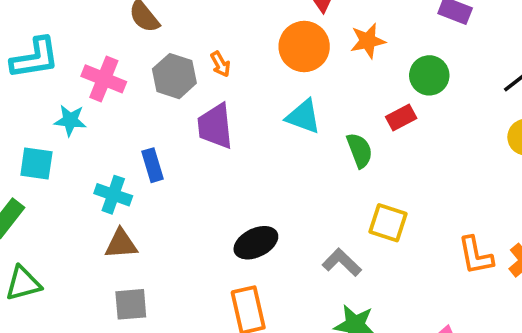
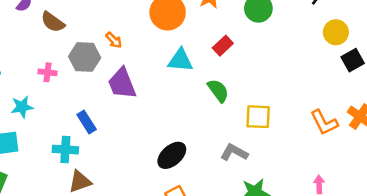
pink cross: (104, 79) -> (48, 72), moved, size x0.6
red rectangle: (401, 118) -> (223, 46), moved
green semicircle: (360, 150) -> (218, 91), moved

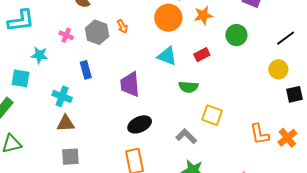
yellow circle: (336, 32) -> (278, 69), moved
purple trapezoid: (122, 83) -> (130, 84), moved
green semicircle: (218, 91) -> (188, 87), turned 114
blue rectangle: (87, 122) -> (86, 70), moved

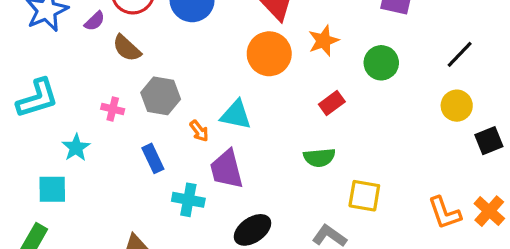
orange arrow: (122, 26) -> (199, 131), moved
cyan star: (40, 55) -> (76, 148), turned -30
cyan triangle: (167, 56) -> (236, 115), moved
cyan cross: (62, 96) -> (188, 200), moved

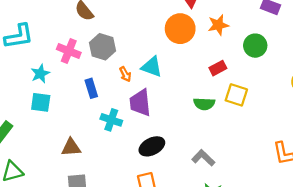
pink cross: (113, 109) -> (69, 51), size x1.5
cyan square: (52, 189) -> (41, 102), moved
yellow square: (364, 196) -> (236, 95), moved

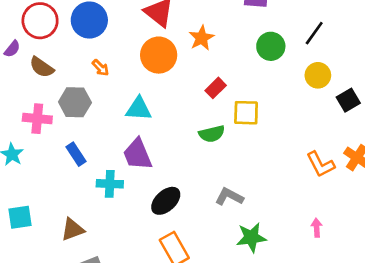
green circle: (255, 46) -> (271, 46), moved
orange arrow: (125, 74) -> (100, 68), moved
cyan square: (41, 102) -> (20, 217), moved

